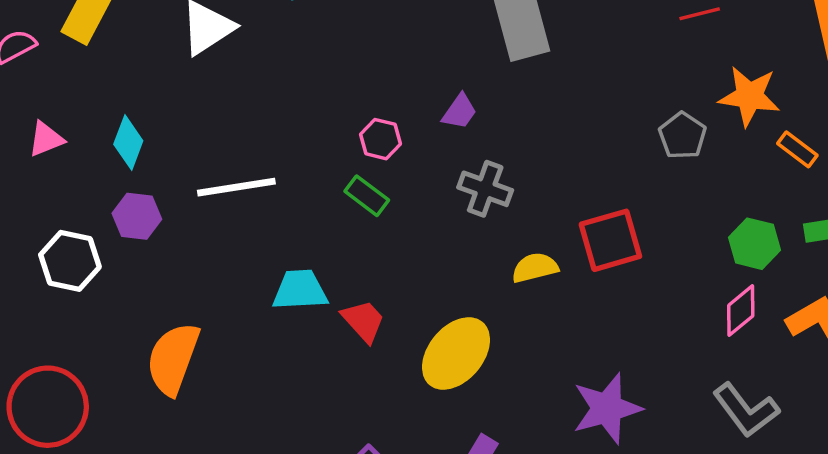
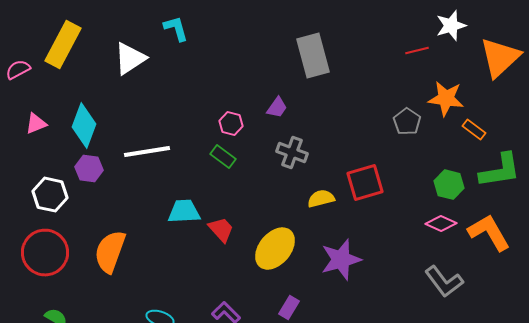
cyan diamond: (128, 142) -> (84, 126), size x1.4
pink diamond: (741, 311) -> (441, 224), turned 64
red circle: (48, 407) -> (45, 253), moved
purple star: (607, 408) -> (341, 260), moved

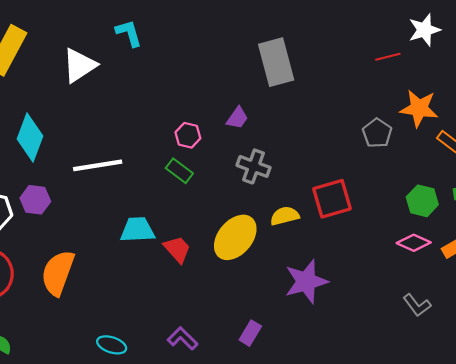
purple hexagon: (89, 169) -> (35, 200), moved
yellow ellipse: (275, 249) -> (235, 237), moved
gray L-shape: (444, 282) -> (417, 305), size x0.7

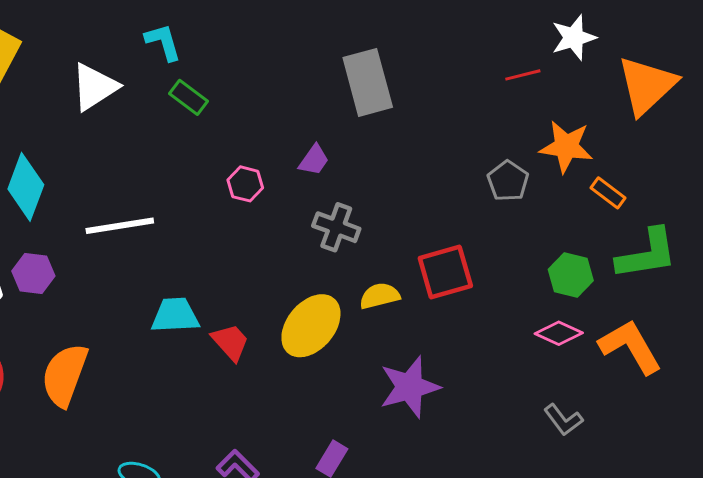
green rectangle: (179, 171) -> (189, 97), moved

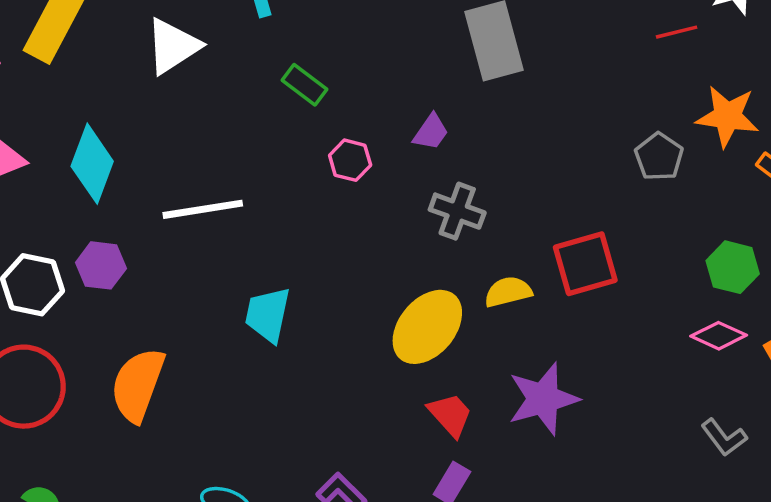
green rectangle: (189, 97) -> (304, 85), moved
cyan trapezoid: (175, 315) -> (268, 315), turned -75
red trapezoid: (230, 342) -> (450, 415), moved

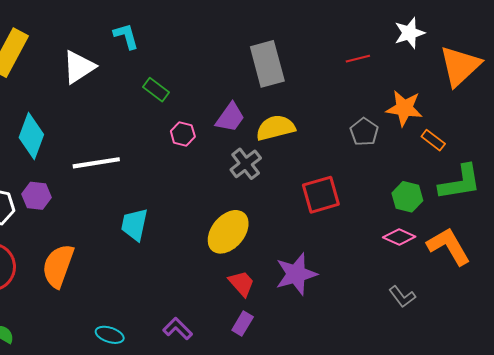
red line: (677, 32) -> (358, 59), moved
purple trapezoid: (431, 132) -> (230, 117), size x1.4
gray cross: (457, 211) -> (246, 164), turned 32
yellow semicircle: (508, 292) -> (276, 128), moved, size x1.4

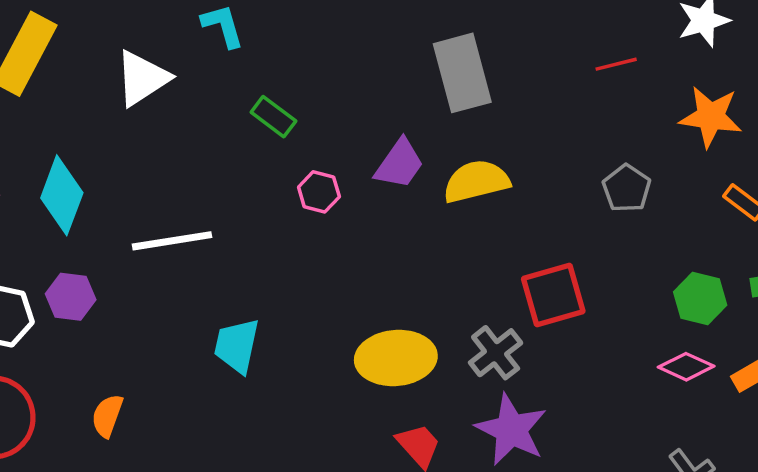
orange star: (404, 108) -> (711, 117), moved
gray cross: (246, 164) -> (496, 353), moved
yellow ellipse: (228, 232) -> (396, 358), turned 45
orange semicircle: (58, 266) -> (107, 416), size x0.6
purple star: (296, 274) -> (511, 430), turned -30

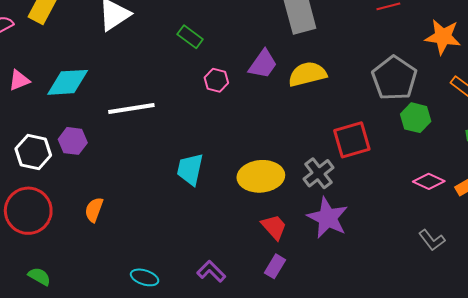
gray pentagon: (627, 188) -> (394, 78), size x1.6
cyan diamond: (62, 195) -> (68, 82), turned 66
green hexagon: (700, 299) -> (416, 118), moved
cyan trapezoid: (237, 346) -> (190, 169), moved

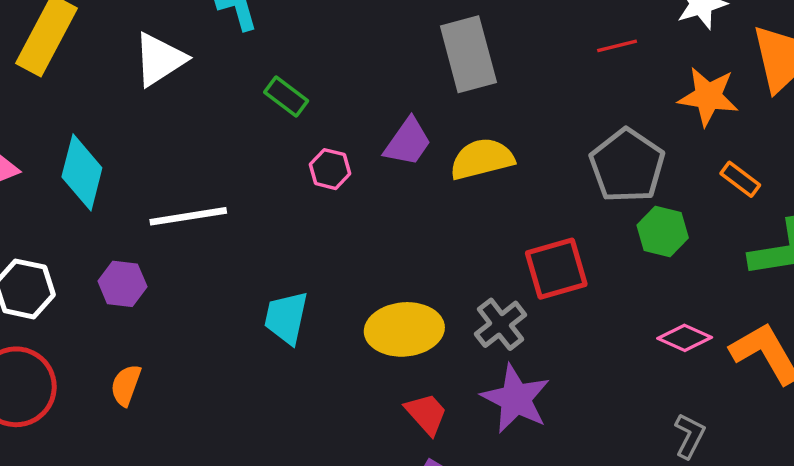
cyan diamond: (68, 82) -> (82, 172), turned -72
purple hexagon: (73, 141) -> (122, 284), moved
gray L-shape: (432, 240) -> (690, 436), turned -116

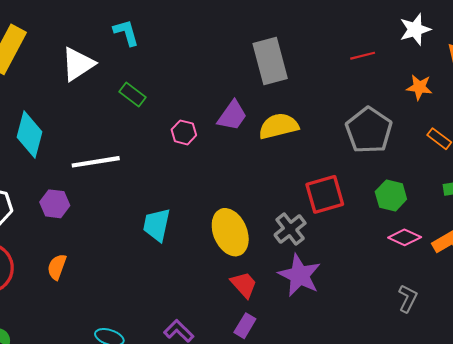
green rectangle: (286, 96) -> (132, 95), moved
orange star: (708, 96) -> (419, 87), size x0.7
green hexagon: (663, 232) -> (391, 195), moved
yellow ellipse: (404, 329) -> (230, 232), turned 72

